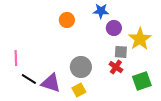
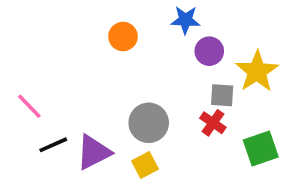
pink line: (16, 58) -> (29, 106), turned -42
black line: (29, 79) -> (53, 145), turned -56
purple triangle: (51, 83) -> (94, 152), turned -45

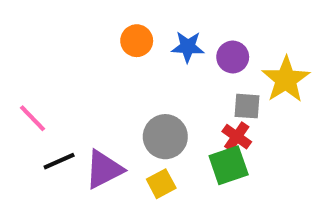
blue star: (185, 20) -> (188, 47), moved
green square: (261, 148) -> (229, 165), moved

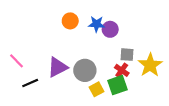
purple circle: (233, 57) -> (110, 29), moved
yellow star: (286, 79) -> (150, 65), moved
purple triangle: (104, 169) -> (58, 67), moved
yellow square: (161, 184) -> (96, 89), moved

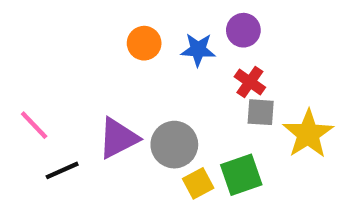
purple circle: (110, 29) -> (243, 30), moved
red cross: (122, 70) -> (250, 82), moved

